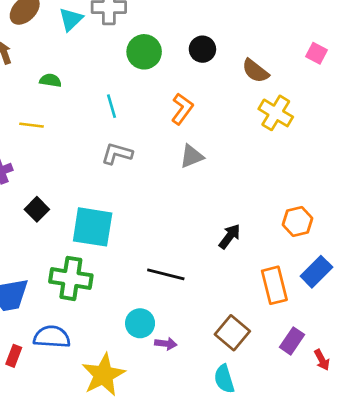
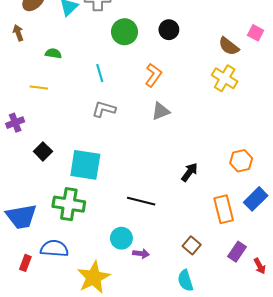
brown semicircle: (255, 71) -> (229, 46), moved
brown square: (232, 333) -> (192, 245), size x0.7

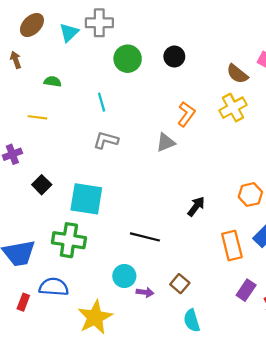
orange L-shape: (153, 75) -> (186, 114), moved
yellow cross: (225, 78) -> (233, 108), turned 30
brown square: (192, 245) -> (180, 284), moved

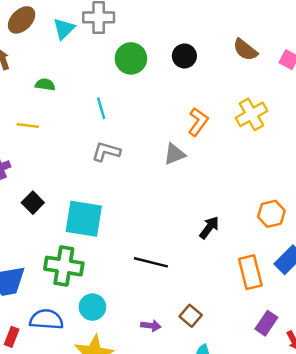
brown semicircle: (237, 74) -> (245, 50), moved
cyan circle: (124, 276) -> (92, 307), moved

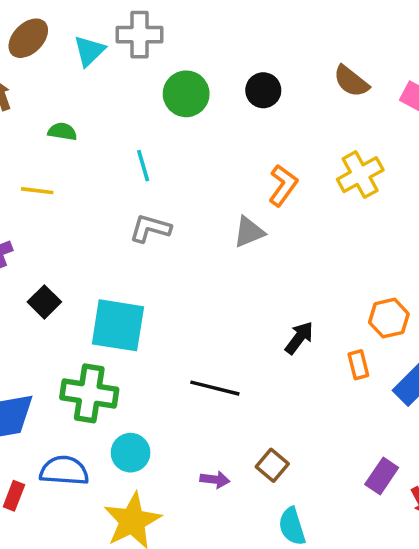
orange rectangle: (250, 272) -> (358, 365), moved, size x0.6

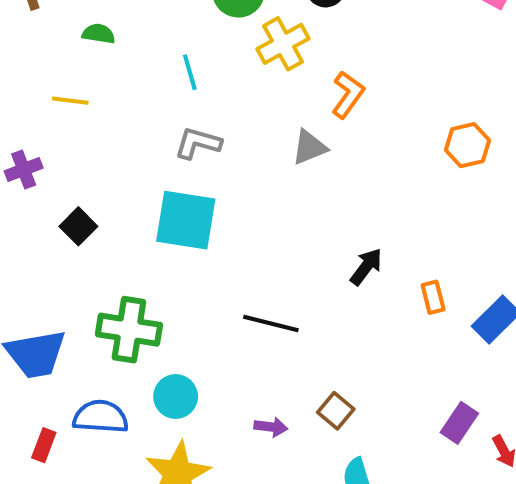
yellow cross: (360, 175) -> (283, 44), moved
orange hexagon: (389, 318) -> (467, 145), moved
cyan square: (118, 325) -> (186, 220), moved

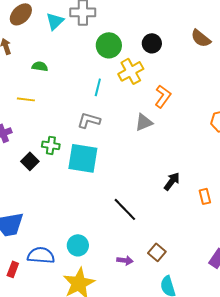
cyan line: (190, 72) -> (98, 87), moved, turned 30
black line: (271, 324) -> (125, 209), turned 32
green cross: (129, 330) -> (51, 145), moved, size x0.6

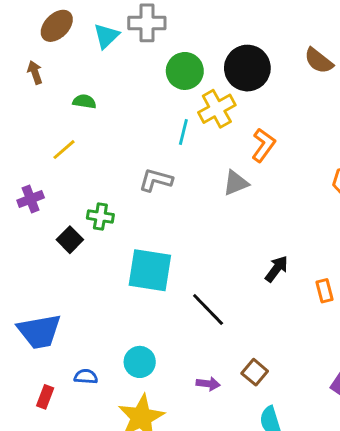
black circle: (152, 43) -> (247, 68), size x1.6
cyan line: (98, 87) -> (183, 132), moved
yellow line: (26, 99) -> (64, 150), turned -48
cyan square: (83, 158) -> (150, 270), moved
blue semicircle: (41, 255) -> (86, 377), size x0.6

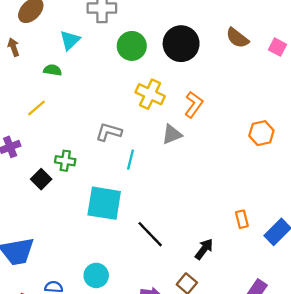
cyan triangle: (106, 36) -> (70, 40), moved
yellow cross: (217, 109) -> (150, 94), moved, turned -36
cyan line: (183, 132) -> (131, 160), moved
black arrow: (276, 269) -> (204, 249), moved

